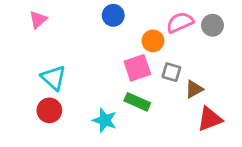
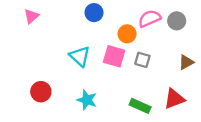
pink square: (137, 68) -> (114, 56), turned 35
cyan triangle: (54, 78) -> (80, 56), moved
brown triangle: (194, 89) -> (186, 62), moved
green rectangle: (137, 102) -> (140, 106), moved

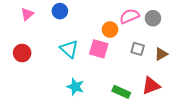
blue circle: (94, 13) -> (60, 11), moved
gray square: (142, 60) -> (138, 49), moved
red circle: (41, 92) -> (22, 53), moved

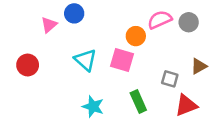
pink triangle: (27, 14) -> (49, 25), moved
gray square: (138, 49) -> (170, 79), moved
green rectangle: (121, 92) -> (138, 101), moved, turned 42

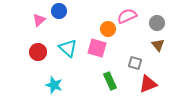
gray circle: (189, 22) -> (157, 23), moved
red circle: (28, 65) -> (38, 52), moved
brown triangle: (199, 66) -> (158, 45), moved, turned -40
cyan star: (93, 107) -> (54, 85), moved

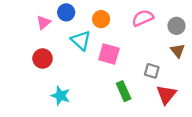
orange circle: (108, 29) -> (101, 19), moved
cyan triangle: (68, 48) -> (81, 40), moved
red triangle: (148, 84) -> (166, 95), turned -30

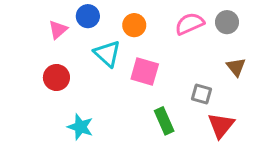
gray circle: (176, 26) -> (227, 22), moved

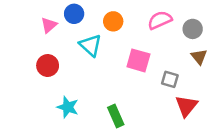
gray circle: (227, 22) -> (193, 29), moved
pink square: (145, 72) -> (138, 60), moved
green rectangle: (164, 121) -> (116, 116), moved

